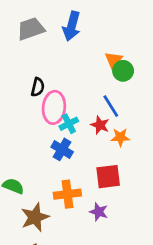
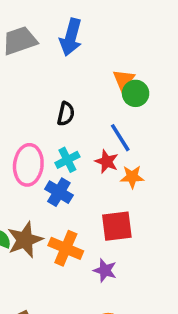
black semicircle: (38, 87) -> (66, 114), moved
pink ellipse: (54, 107) -> (28, 165), moved
orange cross: (67, 194) -> (66, 248), turned 30
brown star: (35, 217) -> (25, 240), moved

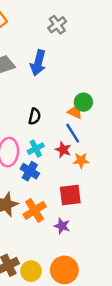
orange triangle: (124, 80) -> (75, 112), moved, turned -42
orange cross: (66, 248) -> (35, 210), turned 35

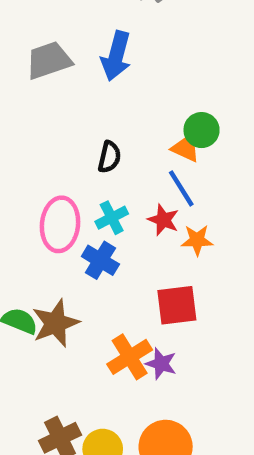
orange cross: (35, 210) -> (130, 357), moved

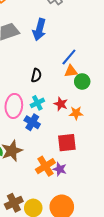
green circle: (202, 130) -> (82, 81), moved
orange triangle: (186, 148) -> (71, 71), turned -32
blue line: (181, 188) -> (69, 57), moved, turned 72

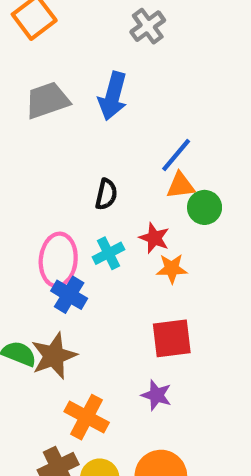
red star: (61, 104) -> (154, 238), moved
orange star: (76, 113) -> (172, 269), moved
blue cross: (32, 122) -> (69, 295), moved
orange cross: (45, 166) -> (87, 417), moved, turned -30

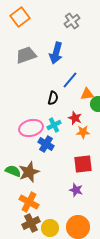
blue line: (176, 155) -> (70, 80), moved
pink ellipse: (58, 260) -> (31, 128), turned 70
blue cross: (69, 295) -> (46, 144), moved
orange cross: (87, 417) -> (29, 202), moved

